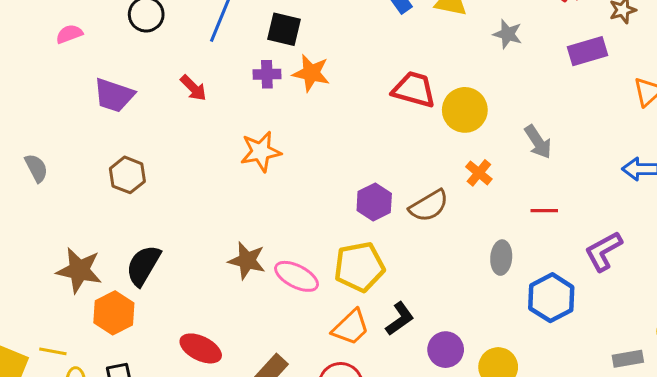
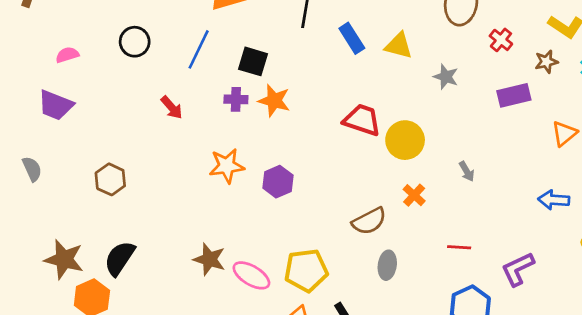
purple trapezoid: (114, 95) -> (56, 105), moved
gray arrow: (538, 142) -> (467, 171), size x0.7
purple hexagon: (374, 202) -> (278, 182), moved
red line: (544, 211) -> (459, 247), moved
gray ellipse: (501, 258) -> (387, 265), moved

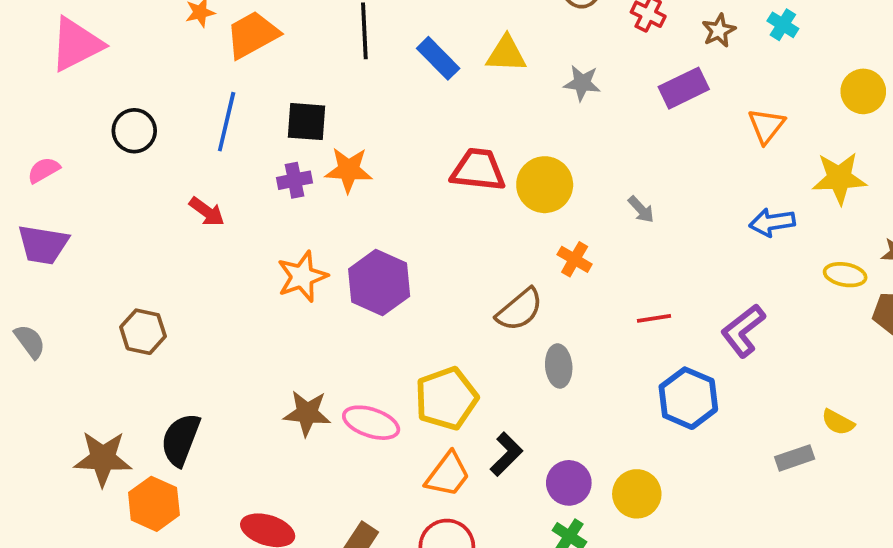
purple hexagon: (278, 182) -> (379, 283), size x1.4

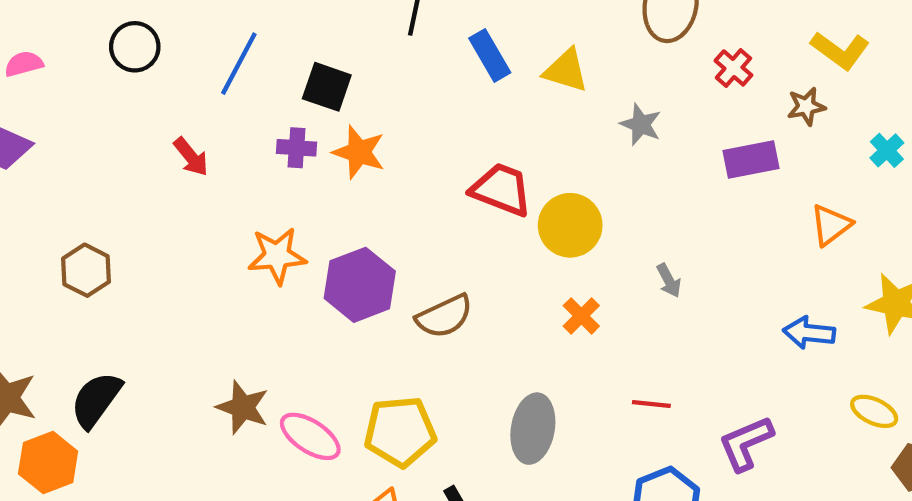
cyan cross: (783, 25) -> (887, 150), moved
brown semicircle: (520, 310) -> (444, 316), moved
gray ellipse: (559, 366) -> (533, 429), size x1.4

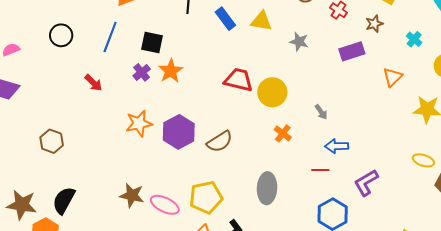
purple cross: (297, 148) -> (142, 72), turned -36
orange star: (359, 152) -> (171, 71), turned 30
blue arrow: (809, 333) -> (337, 146), moved

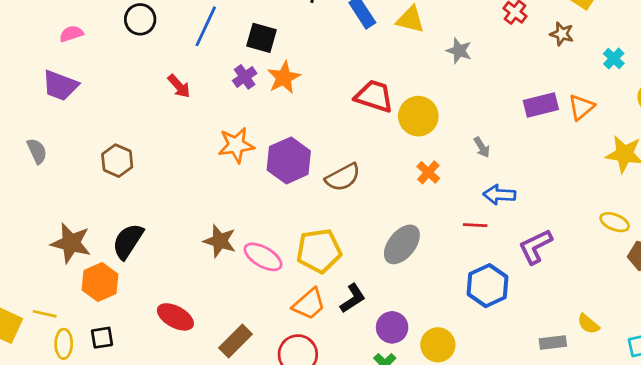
brown star: (374, 24) -> (562, 34), turned 30
purple rectangle: (352, 51) -> (541, 105), moved
gray ellipse: (267, 188) -> (402, 244), turned 32

